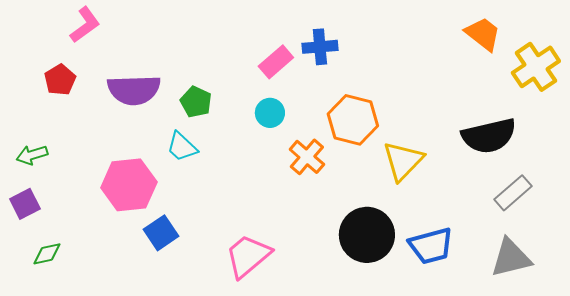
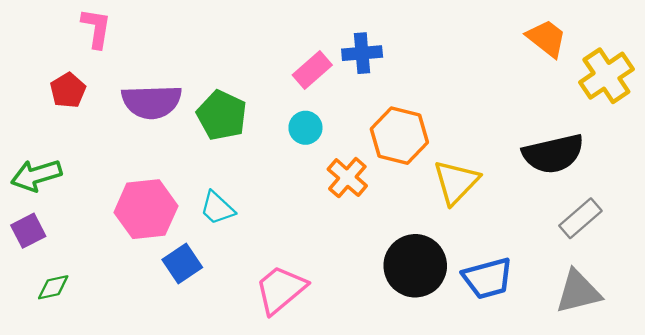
pink L-shape: (85, 25) -> (96, 28), turned -45
green pentagon: (196, 102) -> (222, 115), size x1.4
cyan trapezoid: (182, 147) -> (217, 208), moved
green arrow: (32, 155) -> (36, 175), size x1.4

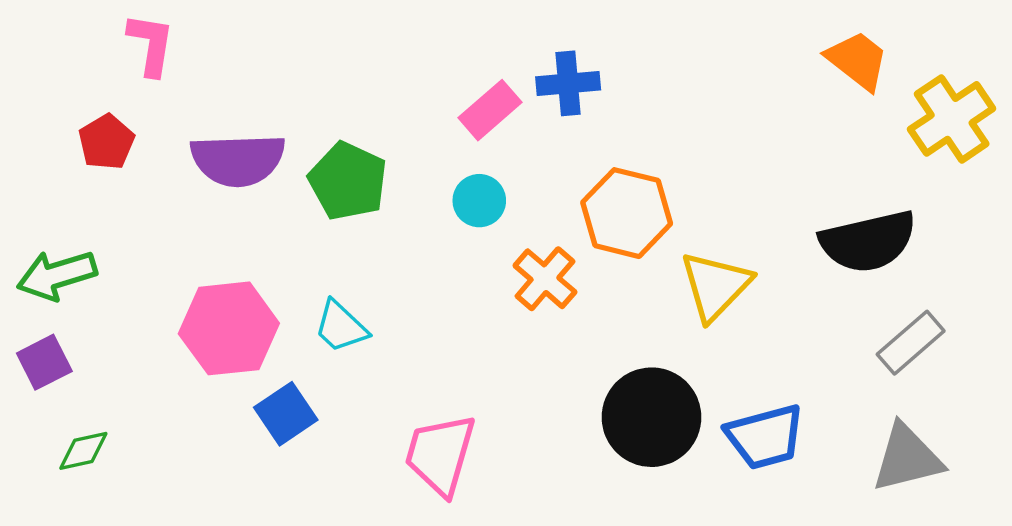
pink trapezoid: (281, 290) -> (440, 454), turned -34

